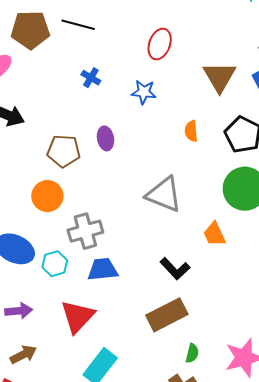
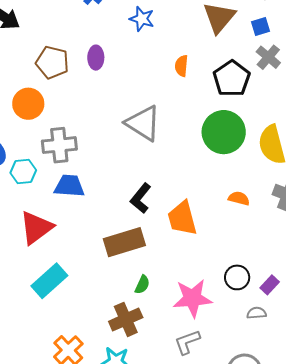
orange trapezoid: (214, 234) -> (182, 218), moved, size x1.4
black L-shape: (175, 269) -> (141, 198), turned 72

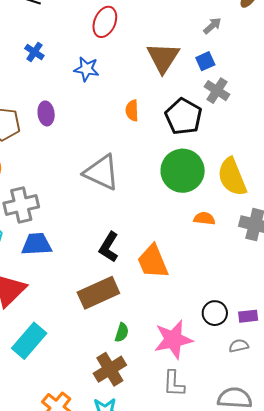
orange semicircle: (239, 198) -> (204, 219), moved
purple rectangle: (270, 285) -> (248, 316), turned 48
gray L-shape: (187, 342) -> (174, 384), turned -60

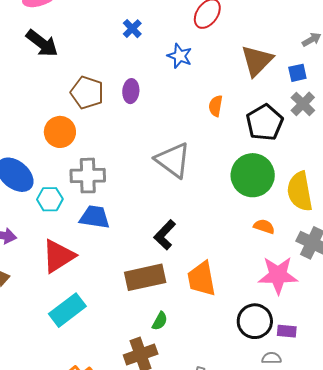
orange trapezoid: (153, 262) -> (202, 279), moved
black circle: (215, 313) -> (255, 321), size x1.4
pink star: (173, 339) -> (278, 275), moved

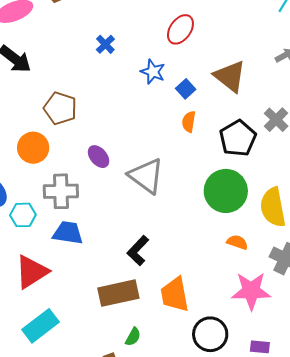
brown triangle: (257, 61) -> (230, 76), turned -36
blue square: (297, 73) -> (186, 89), moved, turned -30
purple ellipse: (131, 91) -> (99, 157), moved, turned -45
black circle: (255, 321) -> (210, 334), moved

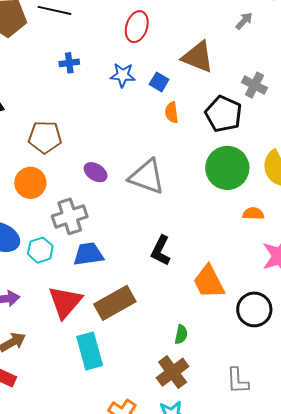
blue cross: (105, 44) -> (69, 63), turned -36
brown rectangle: (118, 293) -> (115, 303), moved
cyan rectangle: (41, 326) -> (90, 351), turned -51

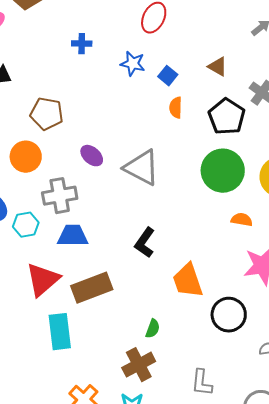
brown triangle: (198, 57) -> (218, 67), moved, size x0.6

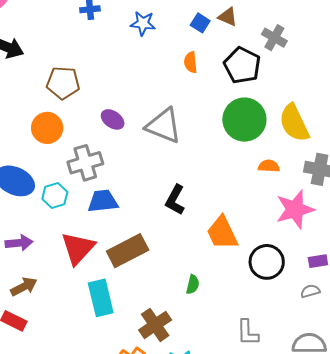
blue square: (168, 76) -> (200, 23), moved
brown cross: (139, 365) -> (155, 325), moved

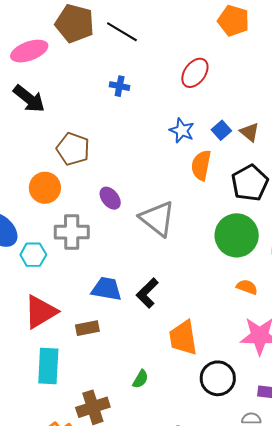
blue star: (143, 23) -> (182, 130), moved
orange semicircle: (191, 62) -> (201, 165), size x1.4
blue trapezoid: (103, 201) -> (106, 289), moved
brown rectangle: (128, 251) -> (87, 328), size x0.6

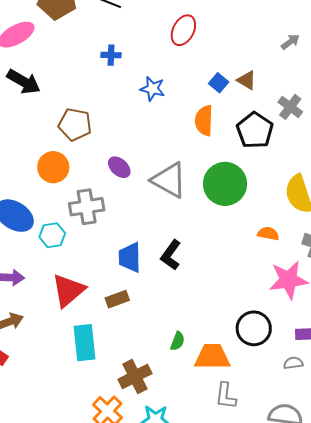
blue star: (182, 130) -> (152, 89), moved
green circle: (237, 235) -> (225, 184), moved
blue trapezoid: (106, 289) -> (130, 257), turned -92
orange trapezoid: (183, 338) -> (212, 357), moved, turned 108

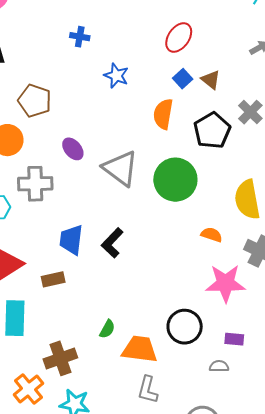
red ellipse: (183, 30) -> (179, 37), moved

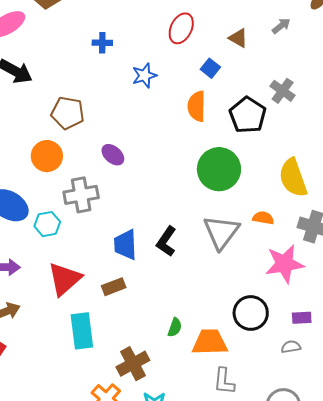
red ellipse: (179, 37) -> (181, 28), moved
blue star: (116, 76) -> (144, 76), turned -30
brown triangle: (211, 80) -> (238, 38), moved
gray triangle: (121, 168) -> (221, 232), moved, turned 39

